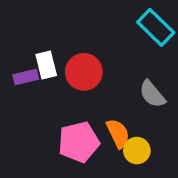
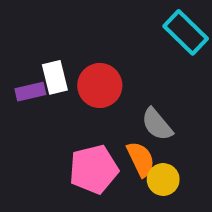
gray semicircle: (152, 94) -> (157, 124), moved

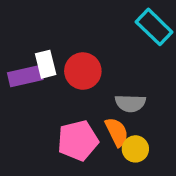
purple rectangle: (30, 92) -> (25, 76), size x1.4
gray semicircle: (157, 124) -> (130, 103), turned -48

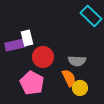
red circle: (83, 71) -> (43, 57), moved
pink pentagon: (78, 140) -> (32, 83), moved, turned -30

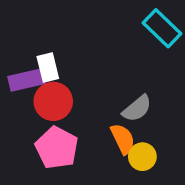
red circle: (43, 57) -> (53, 101), moved
gray semicircle: (77, 61) -> (137, 108), turned -42

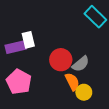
red circle: (53, 101) -> (61, 60), moved
pink pentagon: (57, 148) -> (19, 82), moved

